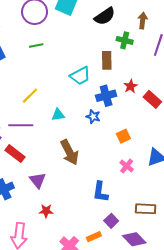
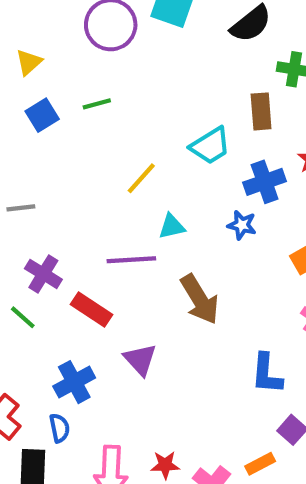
green line: (36, 45) -> (97, 104), moved
yellow line: (30, 96) -> (141, 178), moved
purple line: (21, 125) -> (131, 260), moved
red star: (46, 211) -> (165, 465), moved

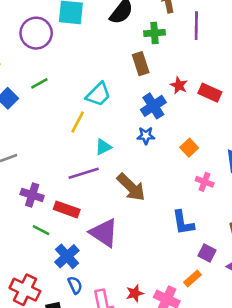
cyan trapezoid: (210, 146) -> (98, 94), moved
green line: (23, 317) -> (41, 230), moved
purple triangle: (140, 360) -> (104, 233), size x1.4
blue semicircle: (59, 428) -> (75, 285), moved

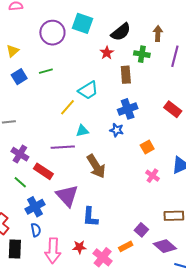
red star: (179, 85) -> (107, 53), moved
blue L-shape: (183, 223) -> (90, 217), moved

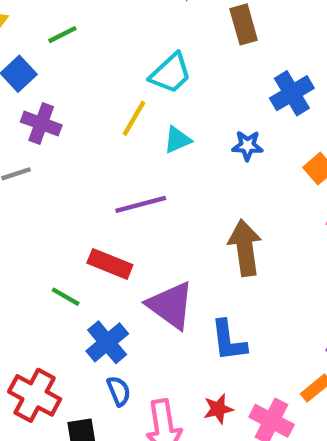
green line: (46, 71) -> (62, 35), moved
blue cross: (128, 109) -> (292, 93), moved
cyan triangle: (82, 131) -> (177, 140), moved
purple cross: (20, 154) -> (41, 123), moved
brown arrow: (96, 166) -> (245, 248), moved, turned -145

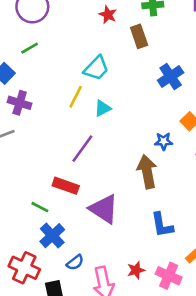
blue star: (247, 146) -> (163, 141), moved
purple line: (141, 204) -> (82, 149), turned -36
blue L-shape: (229, 341) -> (162, 225), moved
blue cross: (107, 342) -> (52, 236), moved
blue semicircle: (119, 391) -> (75, 263), turned 78

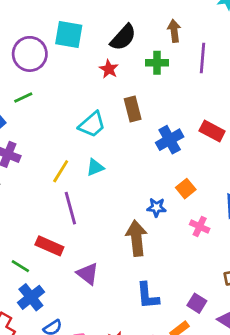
brown rectangle: (139, 36) -> (133, 109), moved
yellow line: (76, 97) -> (61, 171), moved
purple line: (82, 149) -> (70, 208), turned -56
purple triangle: (104, 209) -> (88, 274), size x0.7

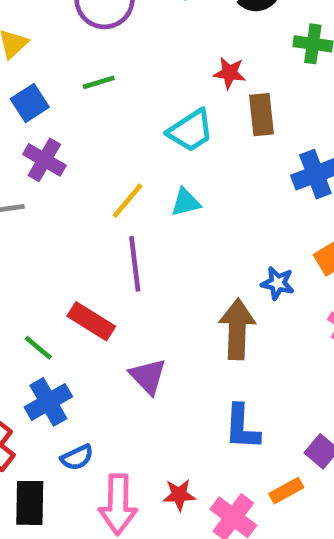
red star: (109, 69) -> (230, 73), moved, turned -30
green line: (23, 98) -> (99, 82), moved

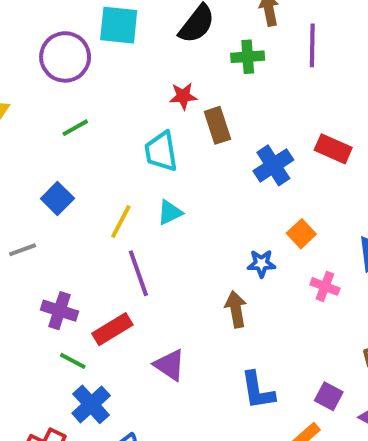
blue square: (30, 103) -> (57, 199), moved
cyan trapezoid: (191, 131) -> (161, 152), turned 126
purple cross: (44, 160) -> (59, 311), moved
red rectangle: (91, 321) -> (112, 329), turned -51
brown arrow: (237, 329) -> (236, 309), size x0.7

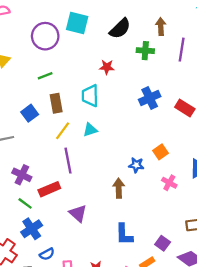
brown rectangle: (217, 125) -> (56, 103), moved
blue cross: (273, 165) -> (150, 98), moved

